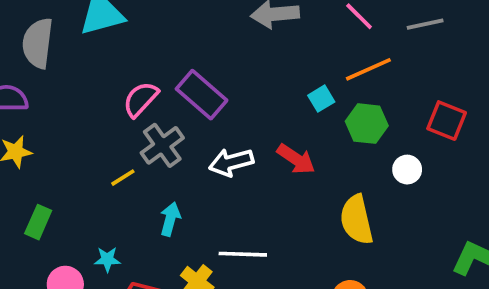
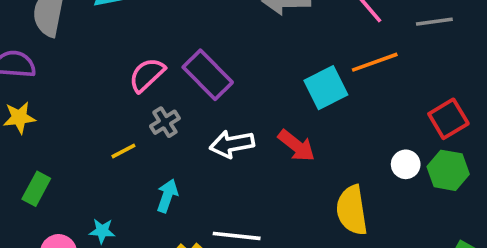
cyan square: (321, 99) -> (326, 88), size x1.6
red square: (447, 121) -> (448, 119), turned 33
green hexagon: (367, 124) -> (448, 170), moved
gray cross: (162, 145) -> (165, 122), size x0.7

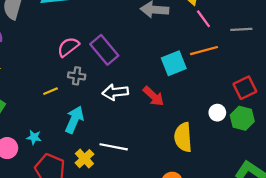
gray cross: (165, 122) -> (77, 76), turned 35
cyan arrow: (167, 196) -> (74, 120), size x1.4

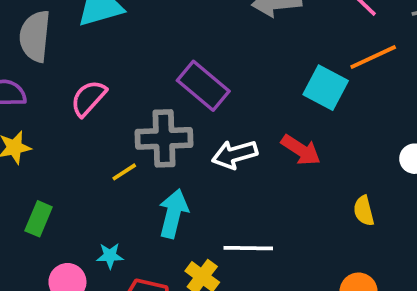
pink semicircle: (68, 47) -> (88, 98), moved
cyan square: (174, 63) -> (326, 88), turned -30
gray cross: (77, 76) -> (164, 138), size x1.8
yellow semicircle: (183, 137) -> (364, 211), size x0.6

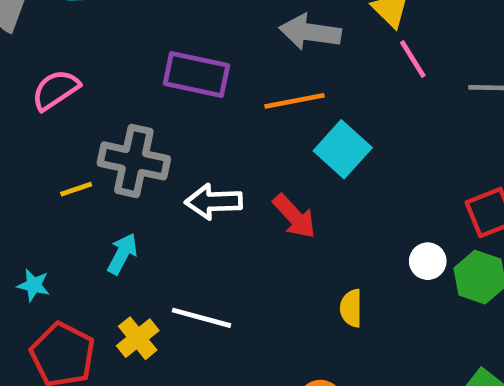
orange line: (373, 57) -> (295, 101), moved
purple rectangle: (203, 86) -> (196, 74), moved, turned -42
cyan arrow: (173, 213) -> (122, 254), size x0.7

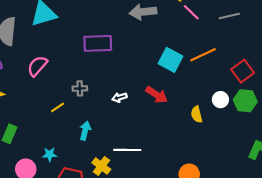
orange line: (295, 101) -> (203, 55), moved
gray cross: (134, 161) -> (80, 88), size x0.5
white arrow: (214, 202) -> (119, 97), size x0.6
yellow semicircle: (351, 308) -> (197, 114), moved

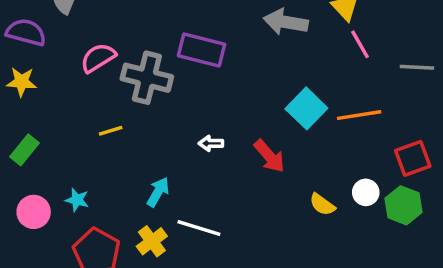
gray cross: (80, 88) -> (147, 78), moved, size x2.0
yellow semicircle: (197, 114) -> (322, 204), turned -56
cyan arrow: (85, 131) -> (158, 192), moved

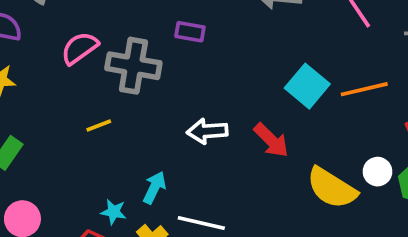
purple rectangle: (202, 50) -> (190, 32), size x0.6
white arrow: (211, 143) -> (207, 131), size x1.5
cyan star: (77, 200) -> (114, 212), moved
yellow semicircle: (322, 204) -> (332, 188), size x1.8

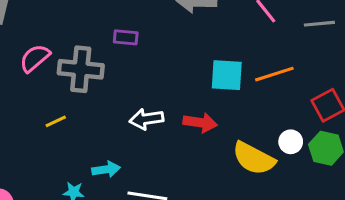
cyan square: (307, 86) -> (227, 75), turned -32
red arrow: (271, 140) -> (200, 123), turned -32
cyan arrow: (154, 188) -> (106, 169), turned 60

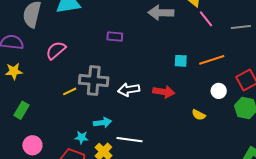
gray cross: (81, 69) -> (94, 80), moved
cyan square: (227, 75) -> (181, 61), size x0.6
white circle: (291, 142) -> (219, 91), moved
yellow semicircle: (254, 158) -> (199, 115), size x0.5

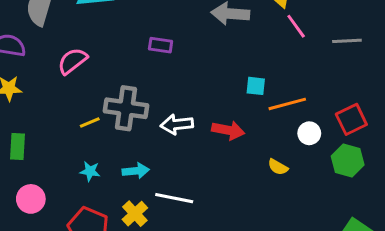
orange line: (212, 60) -> (287, 104), moved
green rectangle: (22, 110) -> (17, 146), turned -30
cyan star: (82, 137) -> (90, 171), moved

